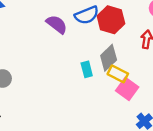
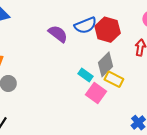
cyan rectangle: (87, 69) -> (85, 75), turned -40
pink square: (127, 89) -> (96, 93), moved

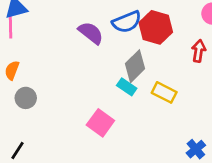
gray diamond: (105, 64) -> (135, 66), moved
pink square: (96, 93) -> (100, 123), moved

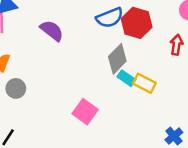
purple semicircle: (91, 33) -> (52, 31), moved
cyan rectangle: (127, 87) -> (126, 78), moved

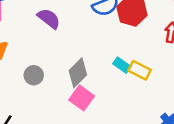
gray diamond: (117, 59) -> (78, 73), moved
gray circle: (16, 88) -> (34, 75), moved

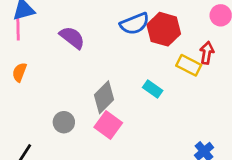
yellow rectangle: (140, 70) -> (189, 65), moved
gray circle: (34, 75) -> (64, 122), moved

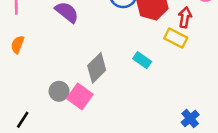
red arrow: (207, 53) -> (185, 17), moved
pink square: (108, 125) -> (80, 96), moved

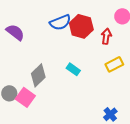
yellow rectangle: (176, 38) -> (114, 64), moved, turned -54

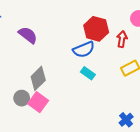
blue semicircle: (60, 22) -> (84, 49), moved
gray diamond: (38, 75) -> (38, 78), moved

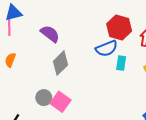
cyan rectangle: (88, 73) -> (121, 63), moved, turned 64
gray diamond: (38, 78) -> (61, 63), moved

